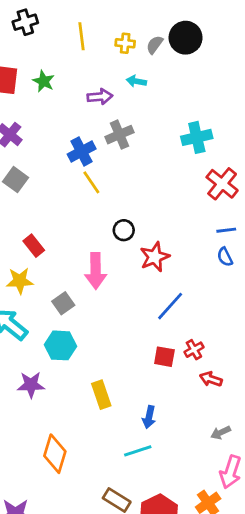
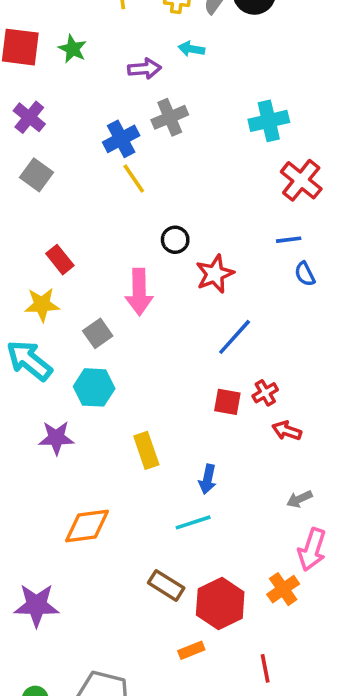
blue line: (226, 230) -> (289, 240), moved
orange diamond: (55, 454) -> (87, 526), turned 66

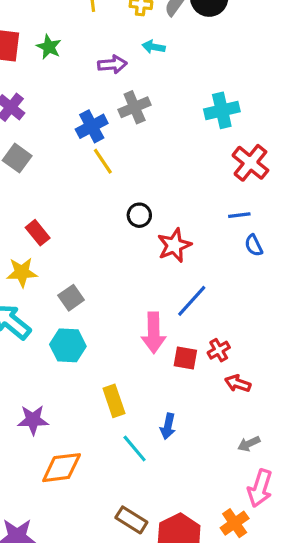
pink arrow: (139, 292) -> (154, 333), moved
purple star: (56, 438) -> (33, 420), moved
cyan line: (193, 522) -> (135, 449), moved, turned 68

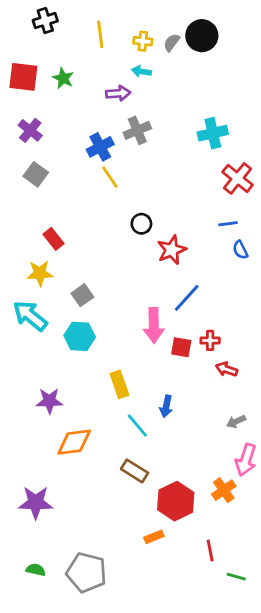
cyan arrow: (154, 47) -> (141, 71), moved
red cross: (219, 350) -> (210, 340), turned 30
brown rectangle: (131, 520) -> (135, 471), moved

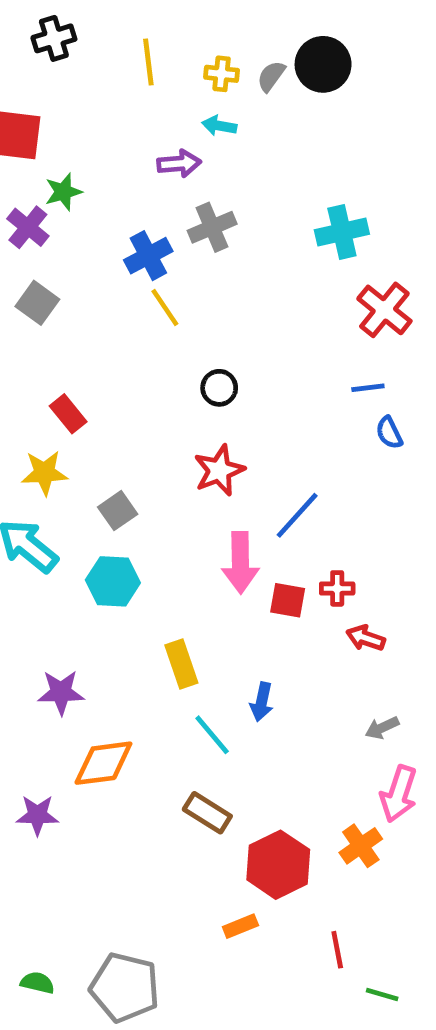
green star: (63, 78) -> (63, 192), moved, turned 30
red star: (172, 250) -> (219, 470), moved
purple star: (36, 502) -> (37, 815), moved, size x0.7

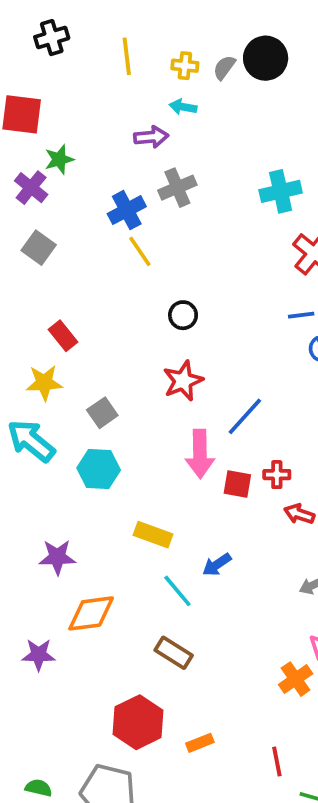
yellow rectangle: (181, 664) -> (153, 535), turned -51
blue arrow: (262, 702) -> (217, 565), turned 44
red hexagon: (278, 865) -> (138, 722), moved

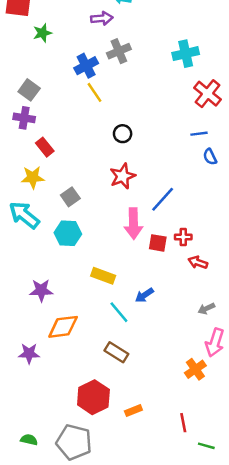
purple cross: (31, 188) -> (24, 118), moved, turned -30

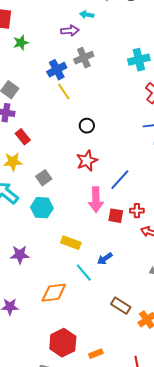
orange diamond: (63, 327) -> (54, 293), moved
brown rectangle: (116, 352) -> (121, 306), moved

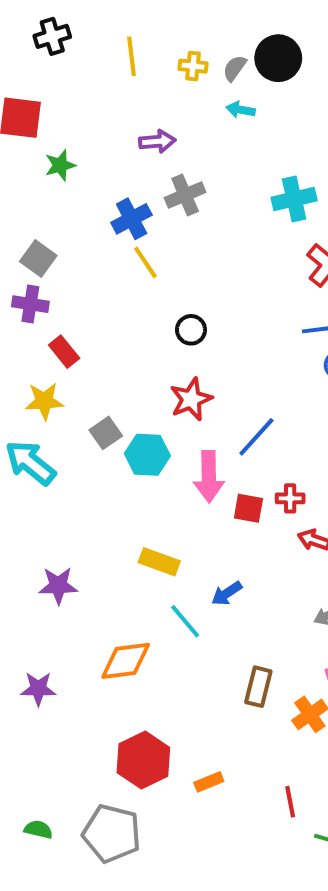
cyan arrow: (87, 15) -> (241, 110), moved
cyan hexagon: (42, 208) -> (147, 455), moved
brown rectangle: (121, 306) -> (258, 687), turned 72

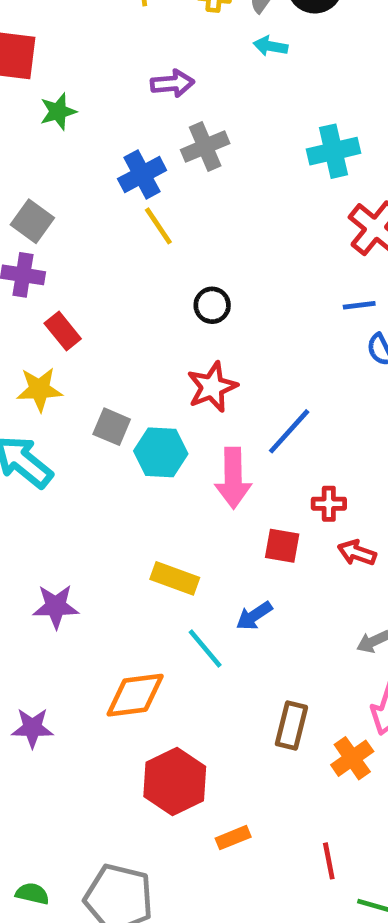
gray square: (106, 433) -> (112, 427), turned -32
red square: (248, 508) -> (282, 546), moved
red hexagon: (143, 760) -> (175, 782), moved

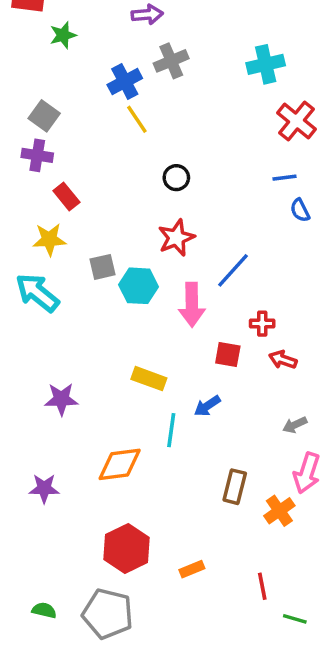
gray square: (112, 427) -> (103, 267), turned -36
cyan line: (205, 648) -> (171, 430), turned 48
red hexagon: (175, 782) -> (127, 549), moved

